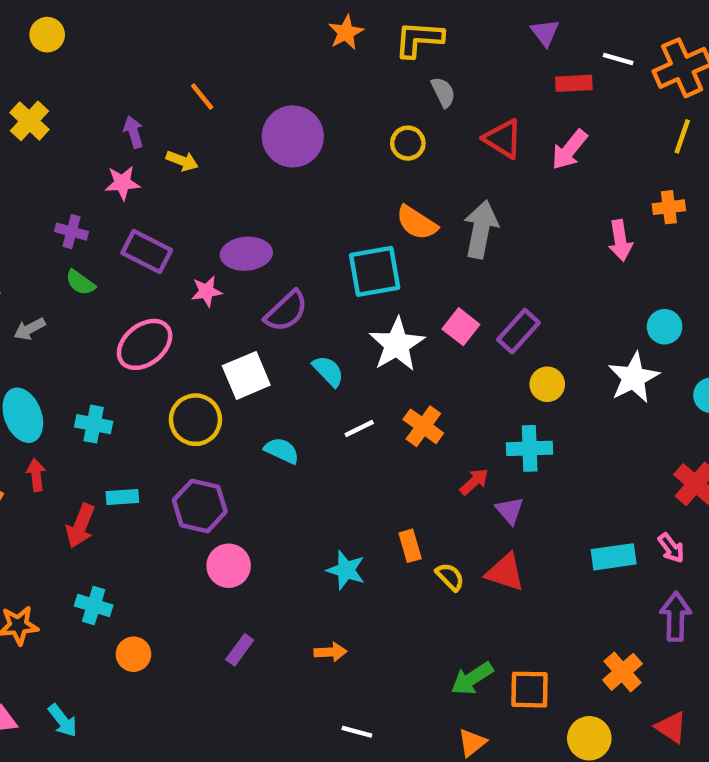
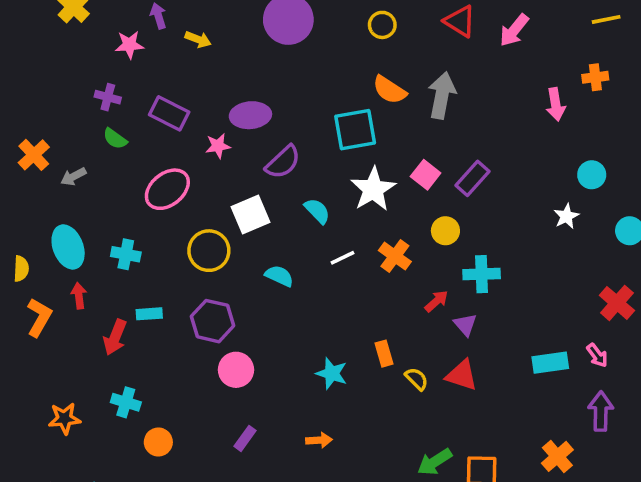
yellow line: (682, 136) -> (606, 19), turned 60
pink star: (122, 183) -> (129, 45), moved
white star: (634, 378) -> (566, 216), size x0.6
yellow circle: (547, 384) -> (445, 231), moved

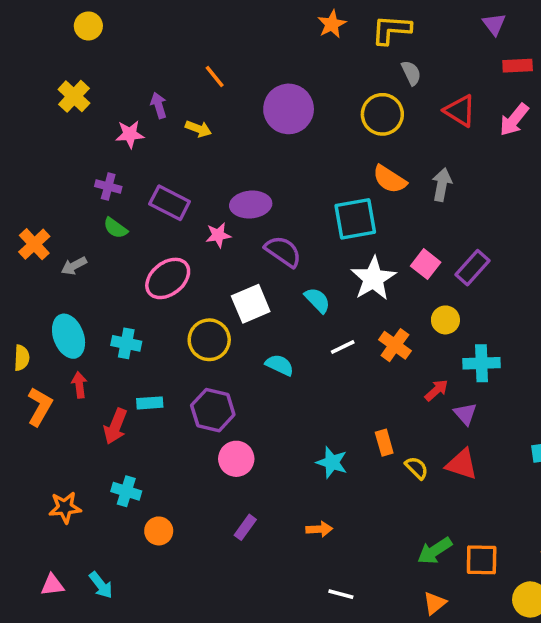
yellow circle: (382, 25) -> (382, 114), size x1.5
gray arrow: (442, 95) -> (442, 185), size x0.7
purple semicircle: (283, 162) -> (283, 251), turned -102

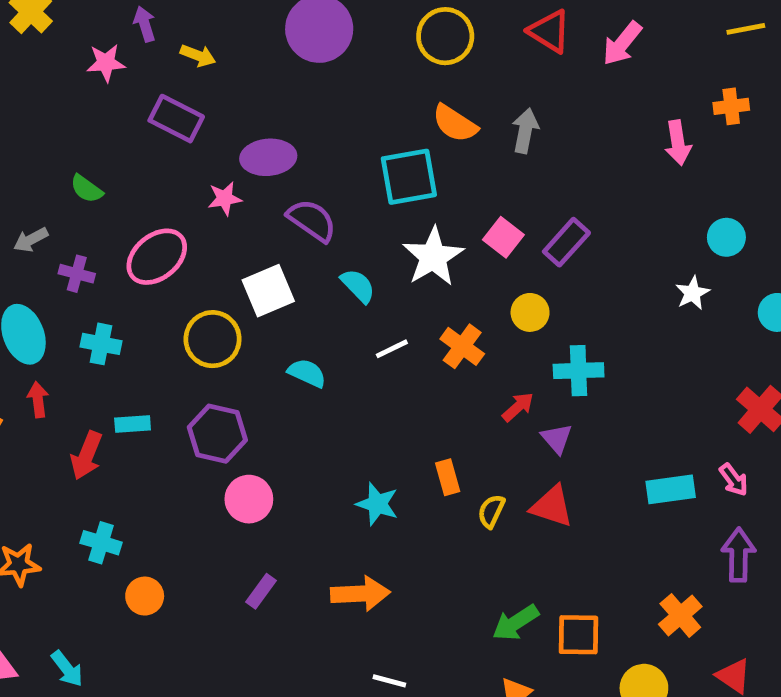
purple cross: (108, 186) -> (77, 274), moved
purple rectangle: (170, 203) -> (176, 119), moved
yellow semicircle: (417, 468) -> (491, 511), turned -110
orange arrow: (319, 529) -> (360, 594), size x1.6

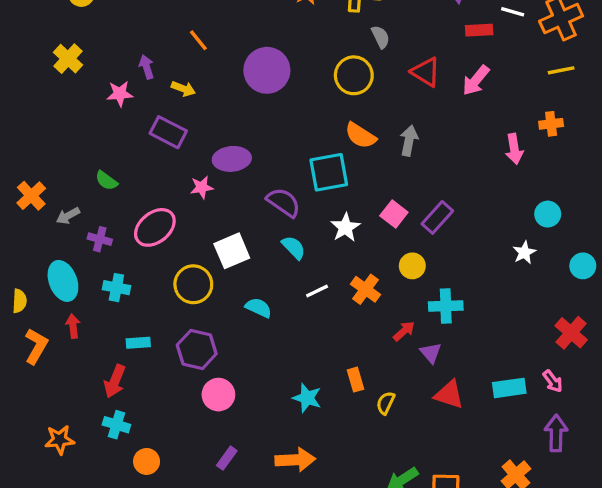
purple semicircle: (312, 220) -> (284, 202), moved
white star: (433, 257) -> (345, 227), size x0.7
red arrow: (86, 455) -> (115, 381), moved
red triangle: (552, 506) -> (449, 395), moved

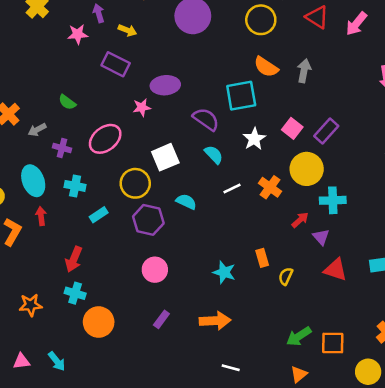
yellow circle: (412, 266) -> (307, 169), size x1.6
cyan rectangle: (138, 343) -> (99, 215), moved, turned -30
purple hexagon: (197, 349) -> (148, 220), moved
orange circle: (147, 461) -> (99, 322), size x1.5

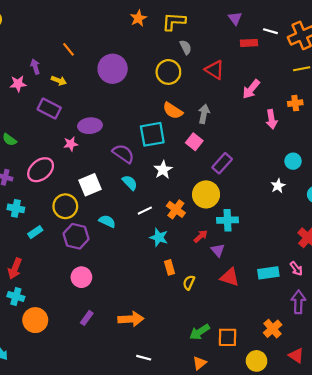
pink arrow: (356, 24) -> (251, 89), moved
pink square: (292, 128) -> (194, 142), moved
cyan star: (224, 272) -> (159, 237), moved

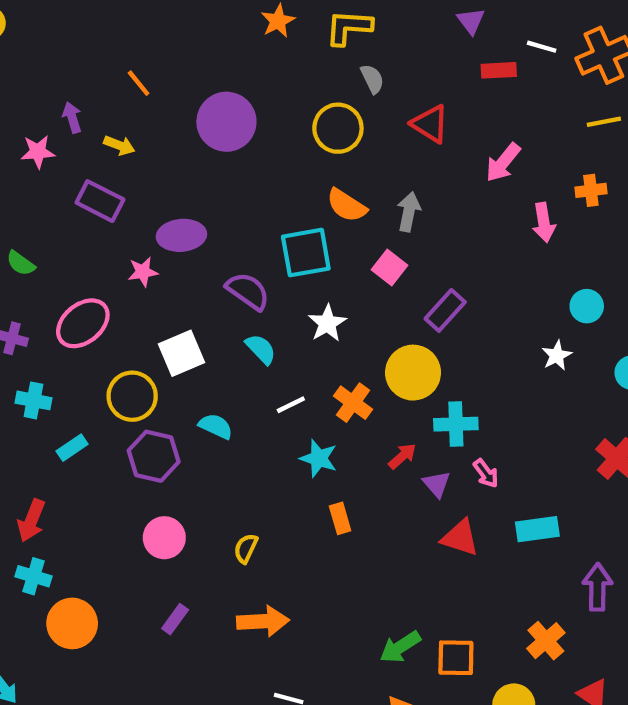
pink arrow: (296, 269) -> (486, 473), moved
yellow semicircle: (189, 283) -> (246, 548), moved

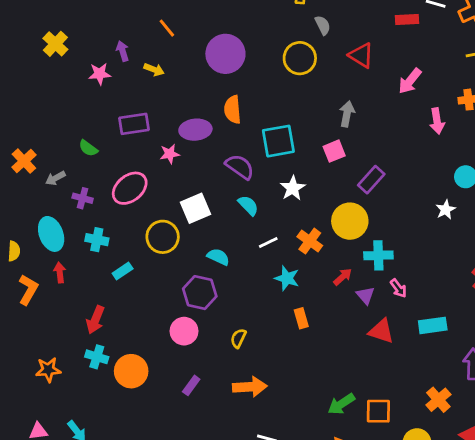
purple rectangle: (100, 201) -> (134, 124), moved, turned -36
orange semicircle: (347, 205) -> (233, 110), moved, turned 52
pink square: (389, 268) -> (334, 151), turned 30
purple hexagon: (154, 456) -> (200, 293), moved
orange circle: (72, 623) -> (131, 371), moved

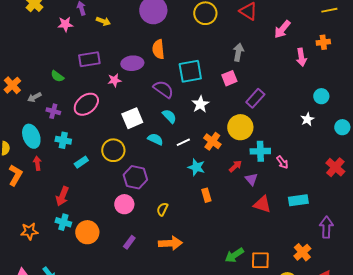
yellow circle: (163, 237) -> (113, 150), moved
cyan semicircle: (218, 257) -> (155, 139), moved
pink arrow: (398, 288) -> (282, 162), moved

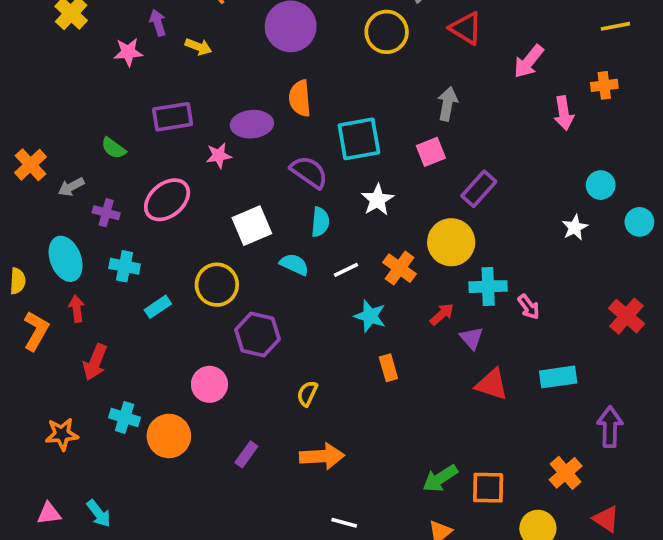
cyan semicircle: (169, 116) -> (320, 222), turned 49
cyan circle: (342, 127) -> (639, 222), moved
red arrow: (62, 196) -> (95, 362), moved
pink circle: (124, 204) -> (209, 384), moved

